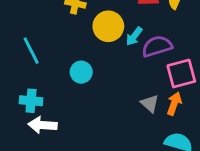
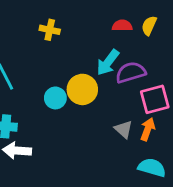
yellow circle: (108, 26) -> (82, 89), moved
cyan arrow: (134, 36) -> (108, 62), size x1.4

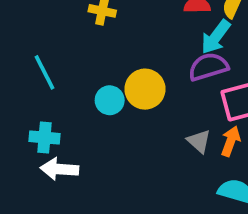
cyan arrow: (108, 62) -> (216, 37), moved

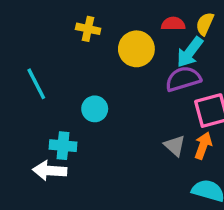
yellow circle: (145, 89) -> (136, 49), moved
cyan cross: (44, 137) -> (63, 146), moved

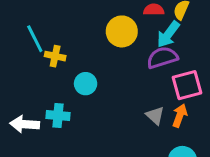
yellow cross: (88, 29) -> (55, 56), moved
cyan line: (36, 84) -> (35, 39), moved
white arrow: (50, 171) -> (25, 124), moved

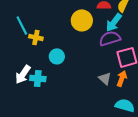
white arrow: (25, 124) -> (23, 74), moved, turned -60

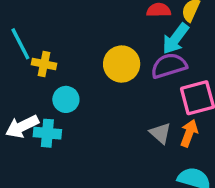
yellow circle: (82, 20) -> (122, 64), moved
cyan circle: (57, 56) -> (66, 99), moved
white arrow: (23, 74) -> (22, 126), turned 30

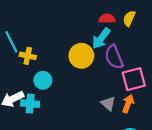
cyan arrow: (176, 39) -> (101, 38), moved
purple semicircle: (169, 66) -> (114, 57), turned -95

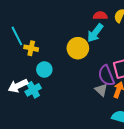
purple semicircle: (114, 57) -> (106, 76), moved
cyan cross: (30, 104) -> (33, 90), turned -35

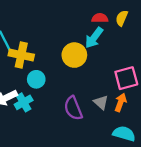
yellow cross: (31, 48) -> (21, 55), size x1.5
purple semicircle: (106, 76) -> (73, 108), moved

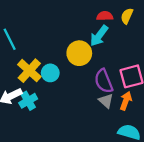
yellow cross: (21, 55) -> (29, 71), moved, turned 30
cyan circle: (36, 79) -> (50, 73), moved
purple semicircle: (73, 108) -> (104, 81), moved

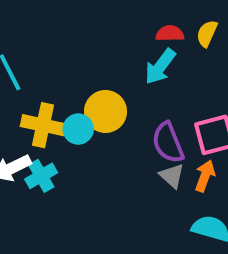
yellow circle: (79, 53) -> (105, 111), moved
yellow cross: (29, 71) -> (43, 125), turned -30

